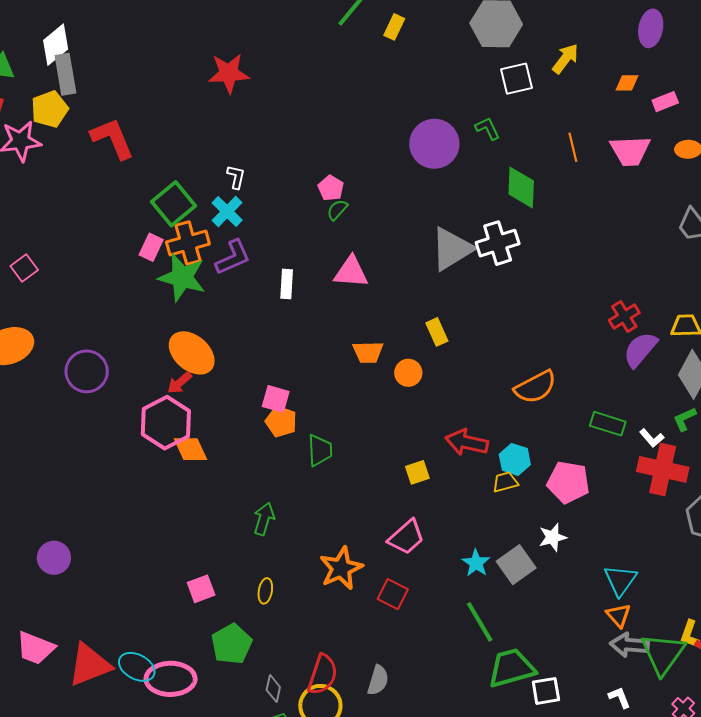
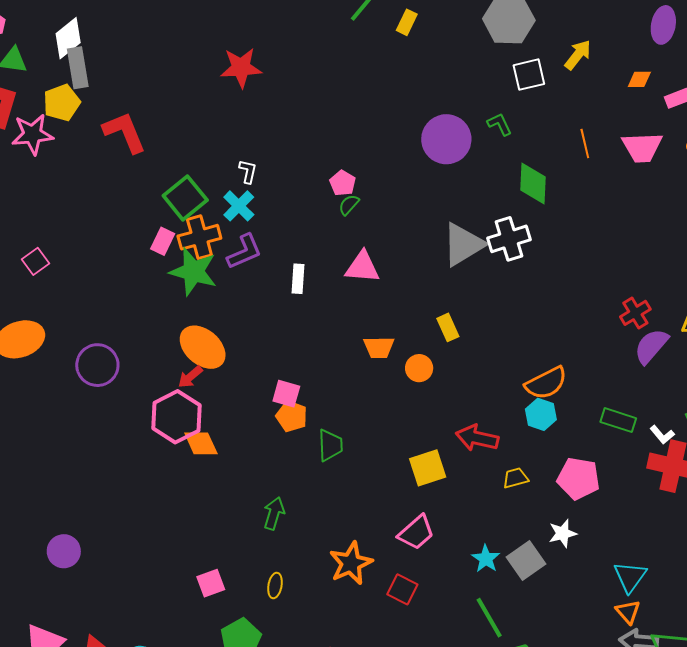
cyan hexagon: (515, 459) -> (541, 414), moved
yellow square: (417, 472) -> (428, 468), size x1.5

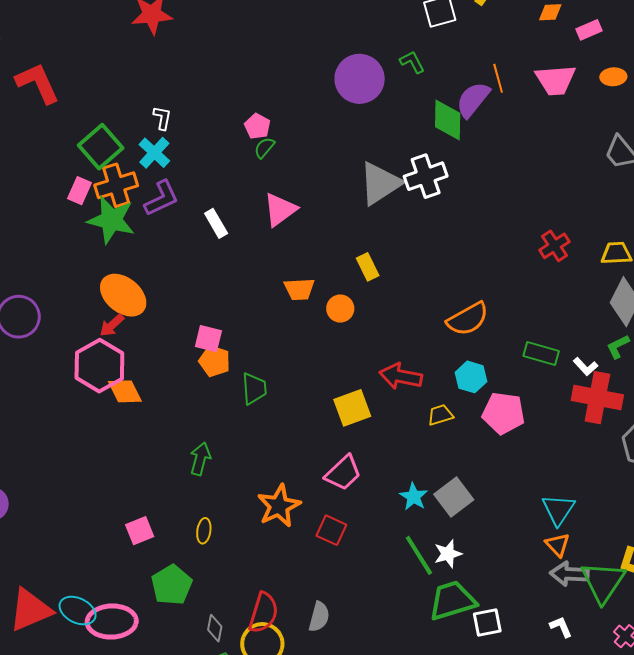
pink triangle: (362, 267) -> (280, 210), turned -39
white rectangle: (298, 279) -> (216, 223), turned -32
purple semicircle: (651, 346) -> (473, 100), moved
cyan hexagon: (541, 414) -> (471, 377), moved
white star: (563, 533) -> (448, 554), moved

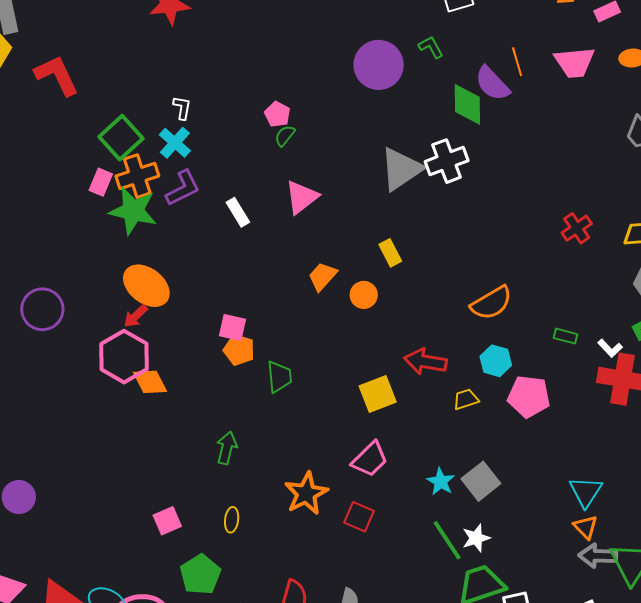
purple semicircle: (473, 100) -> (492, 84), turned -81
orange trapezoid: (299, 289) -> (322, 276), turned 136
green rectangle: (541, 353) -> (565, 336), size x0.7

